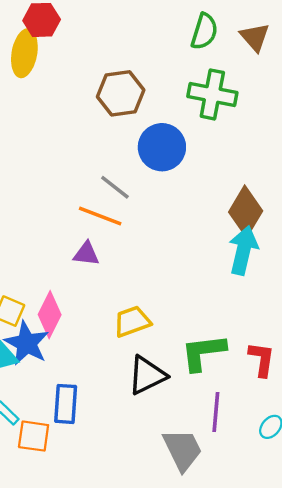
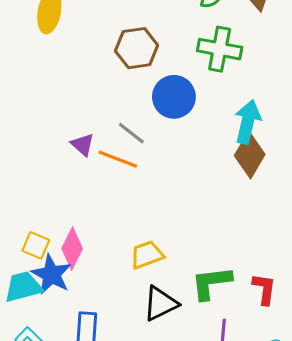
cyan arrow: (243, 250) -> (248, 122), moved
purple triangle: (86, 254) -> (83, 145), moved, turned 35

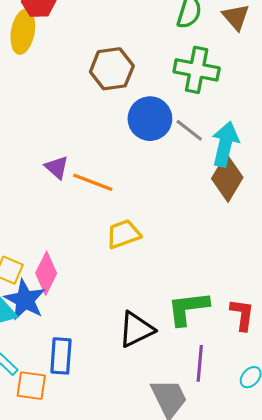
gray line: (131, 133) -> (189, 130), moved
yellow trapezoid: (147, 255) -> (123, 234), moved

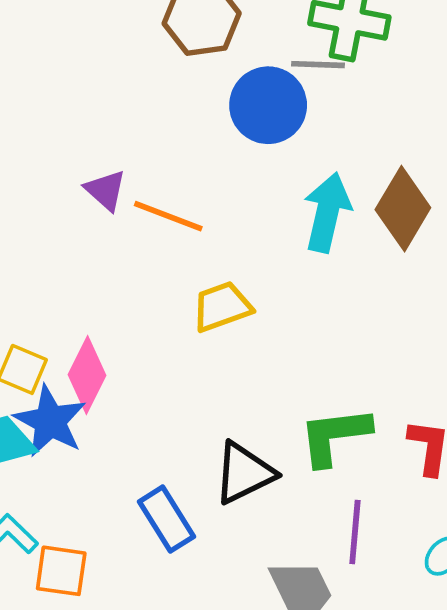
gray line: (189, 130) -> (318, 65), moved, turned -36
cyan arrow: (225, 144) -> (327, 212), moved
blue rectangle: (61, 356) -> (166, 519), moved, turned -36

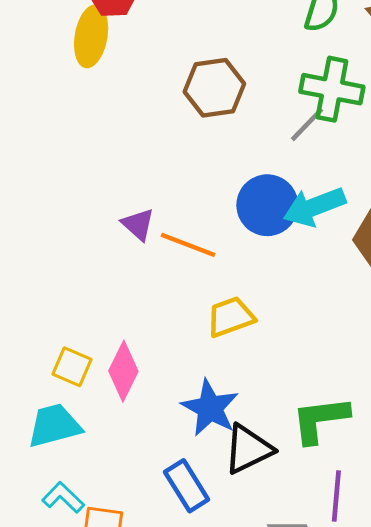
gray line: (318, 65) -> (307, 124), turned -48
blue circle: (268, 105) -> (267, 205), moved
cyan arrow: (327, 212) -> (314, 207), moved, turned -124
blue star: (50, 421) -> (210, 408), moved

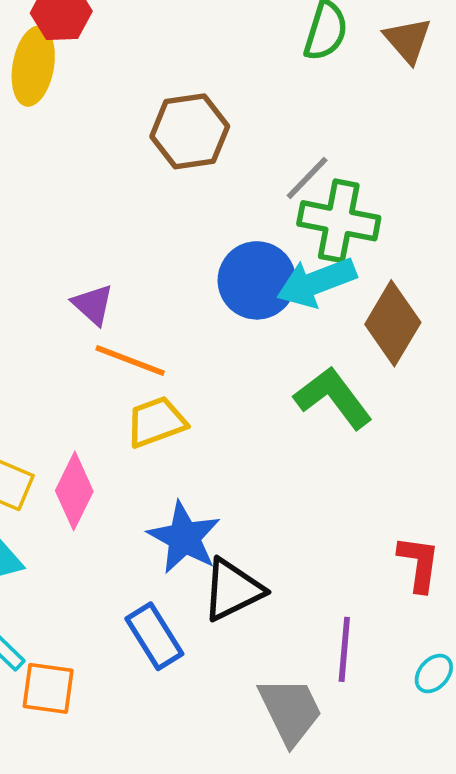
green cross: (332, 89) -> (339, 221), moved
orange line: (188, 245) -> (130, 361), moved
yellow trapezoid: (231, 317) -> (156, 422), moved
green L-shape: (320, 420) -> (333, 398), moved, turned 60

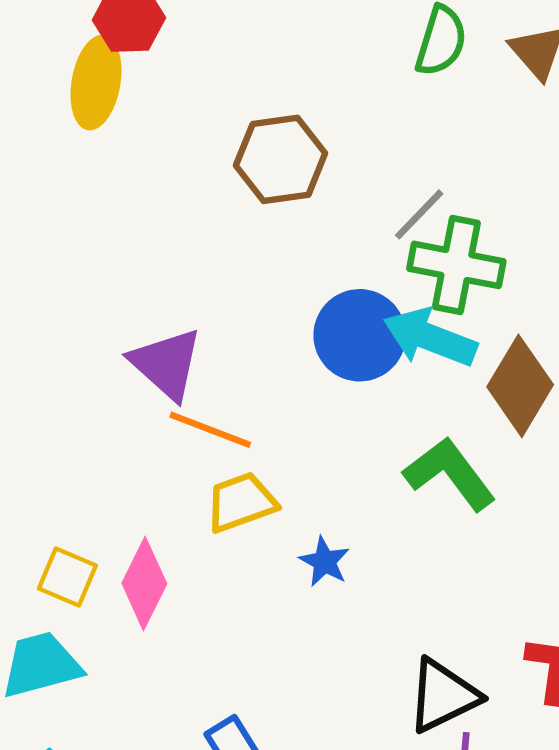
cyan arrow: (316, 282) -> (430, 337), turned 42
purple triangle: (93, 305) -> (166, 364), size x1.5
blue star: (184, 538) -> (325, 562), moved, size x0.6
black triangle: (233, 590) -> (443, 696), moved

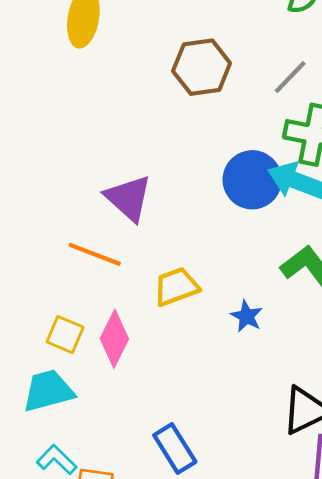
gray line: (419, 214) -> (290, 77), moved
orange line: (210, 430) -> (95, 254), moved
blue star: (325, 562) -> (247, 316), moved

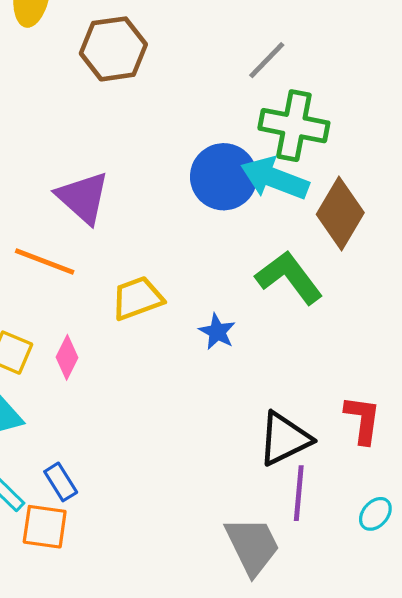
brown hexagon: (202, 67) -> (113, 49), moved
pink diamond: (114, 339) -> (67, 357), size x0.7
blue rectangle: (175, 448) -> (61, 482), moved, size x0.7

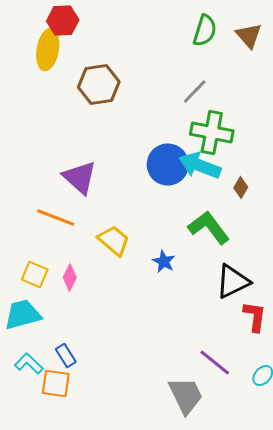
brown diamond: (340, 214) -> (241, 188), size x0.5
yellow trapezoid: (137, 298) -> (114, 240), turned 60
black triangle: (284, 439) -> (233, 282), moved
purple line: (299, 493) -> (215, 362), turned -56

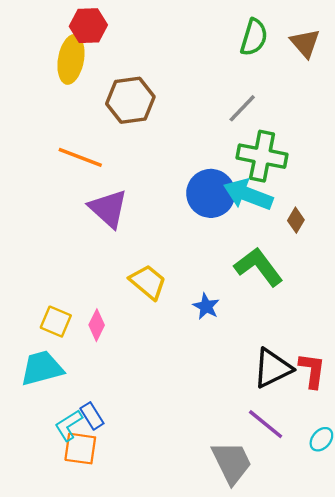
orange line: (56, 218) -> (80, 157), moved
black triangle: (233, 282) -> (273, 368), moved
cyan L-shape: (29, 364) -> (69, 425), moved, turned -76

